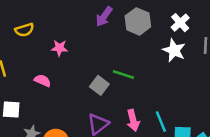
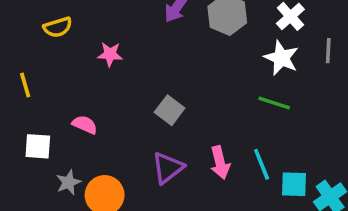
green line: (123, 74) -> (274, 103), moved
pink semicircle: (43, 81) -> (85, 125), moved

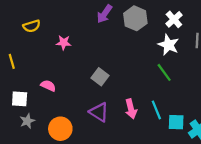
green line: (274, 103) -> (164, 72), turned 36
purple triangle: (168, 168) -> (99, 112), turned -50
gray star: (68, 182) -> (27, 121), moved

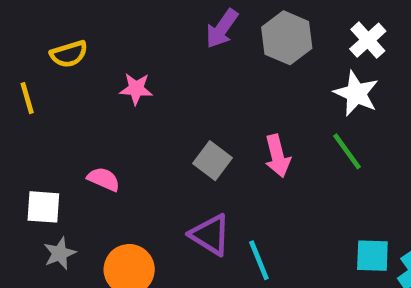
yellow line: (12, 61) -> (27, 98), moved
pink arrow: (131, 109) -> (277, 156), moved
cyan line: (156, 110) -> (259, 260), moved

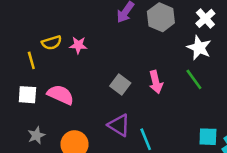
yellow semicircle: (69, 54) -> (52, 43), moved
yellow line: (27, 98) -> (31, 60), moved
pink semicircle: (104, 179) -> (61, 95), size x1.5
white square: (43, 207) -> (27, 95), moved

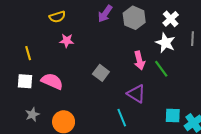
yellow semicircle: (52, 43) -> (57, 17), moved
pink arrow: (156, 82) -> (139, 60), moved
purple triangle: (119, 125) -> (136, 94), moved

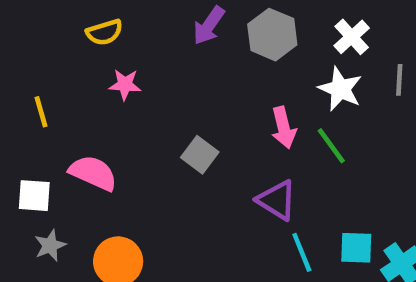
white square: (25, 81) -> (34, 196), moved
cyan line: (122, 118) -> (302, 252), moved

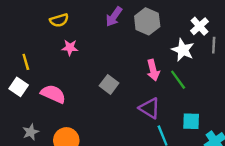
white cross: (352, 37) -> (199, 26), moved
white square: (34, 196) -> (19, 87), moved, turned 30
cyan square: (356, 248) -> (191, 121), moved

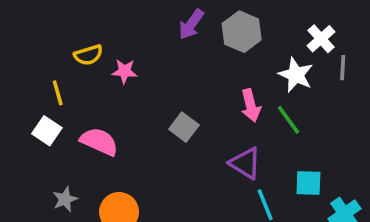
yellow semicircle: (59, 20) -> (88, 55), moved

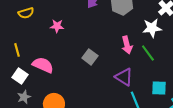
yellow semicircle: (88, 55) -> (26, 13), moved
white star: (296, 75) -> (152, 28), turned -30
yellow line: (58, 93) -> (17, 50), moved
white square: (47, 131) -> (20, 76), moved

